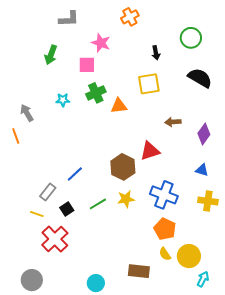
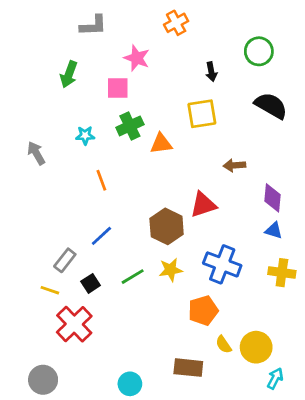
purple diamond: (204, 134) -> (272, 198), moved, turned -30
orange line: (16, 136) -> (101, 180), moved
orange pentagon: (165, 229) -> (203, 311), moved, turned 30

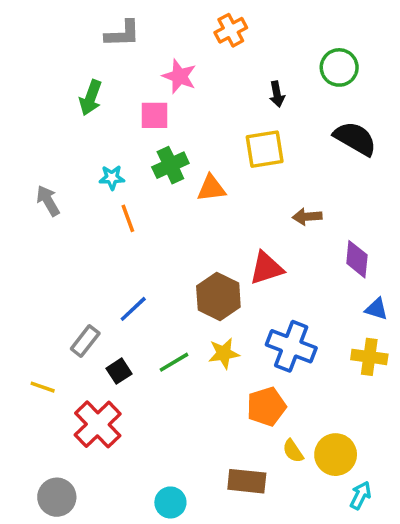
orange line: (101, 180) -> (128, 218), moved
blue triangle: (274, 230) -> (376, 309), moved
yellow line: (50, 290) -> (43, 387), moved

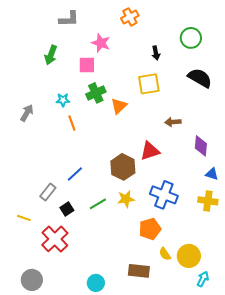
orange triangle: (211, 188) -> (119, 106), turned -36
gray arrow: (48, 201) -> (27, 113), turned 60

